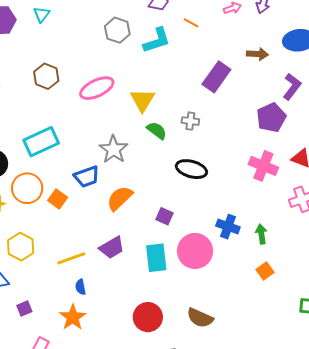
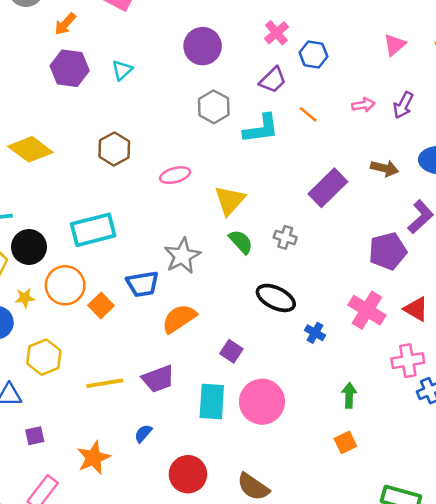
pink ellipse: (97, 88) -> (175, 175), size x0.7
blue cross: (228, 227) -> (315, 333), moved, size x0.7
blue semicircle: (80, 287) -> (143, 433), moved, turned 42

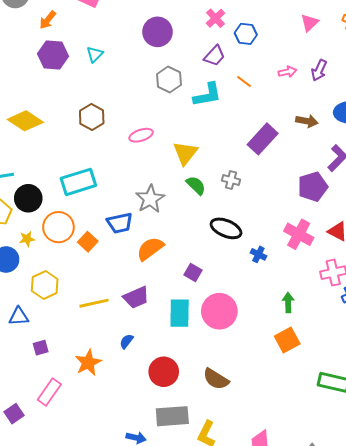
orange square: (345, 442) -> (287, 340), size x1.4

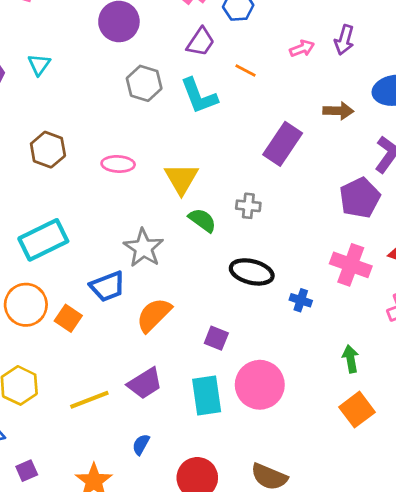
cyan L-shape: (207, 95) -> (199, 96), turned 88
pink ellipse: (141, 135) -> (118, 164), turned 30

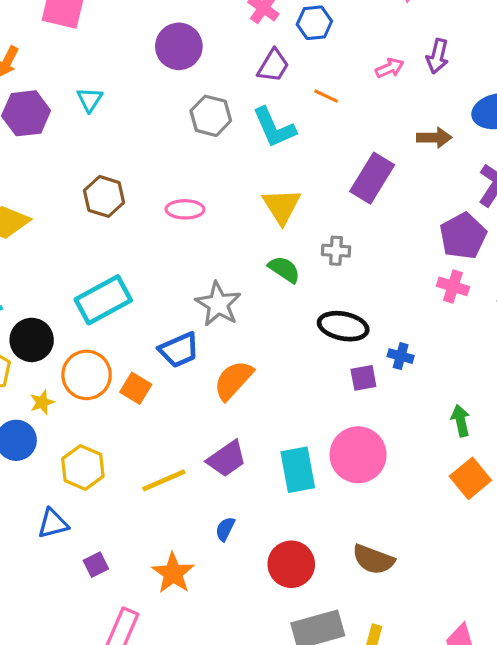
yellow triangle: (181, 179) -> (282, 206), moved
pink cross: (351, 265) -> (453, 286), moved, size x0.7
purple square: (216, 338) -> (363, 378), moved, turned -30

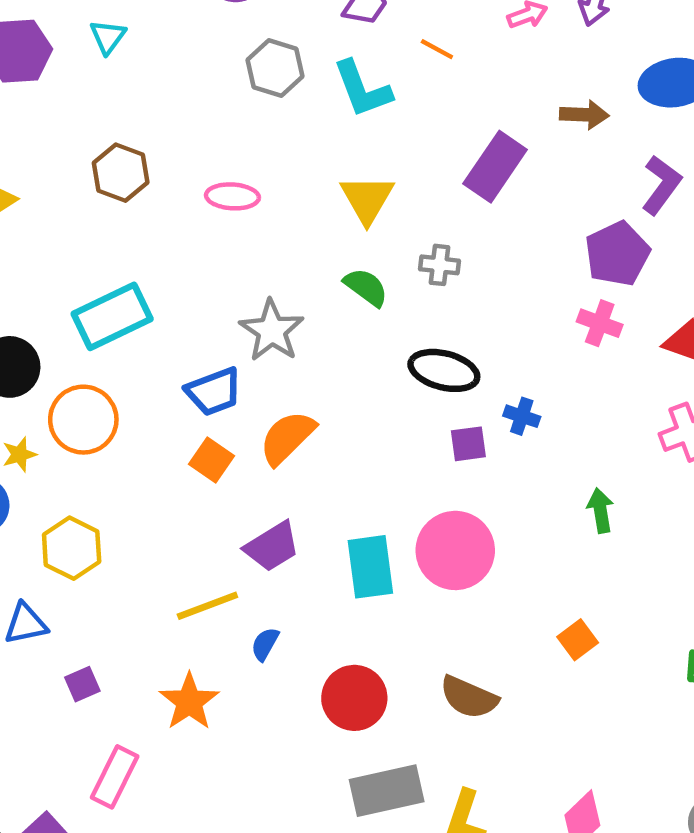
orange square: (136, 388) -> (212, 460), moved
orange square: (470, 478) -> (578, 640), moved, size x0.7
yellow line: (164, 480) -> (207, 606), moved

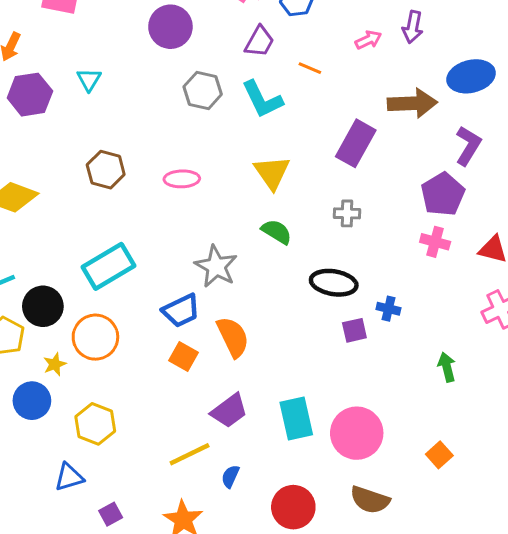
brown arrow: (584, 115) -> (412, 103), size x1.5
gray cross: (439, 265) -> (347, 213), moved
orange semicircle: (287, 438) -> (233, 337), turned 114
pink circle: (455, 550) -> (357, 433), moved

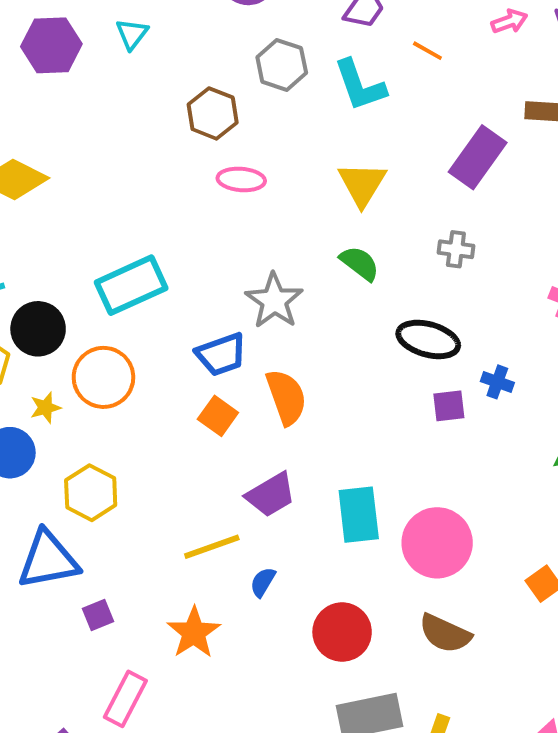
brown hexagon: (106, 170) -> (213, 113), moved
blue triangle: (69, 477) -> (48, 560), size x1.6

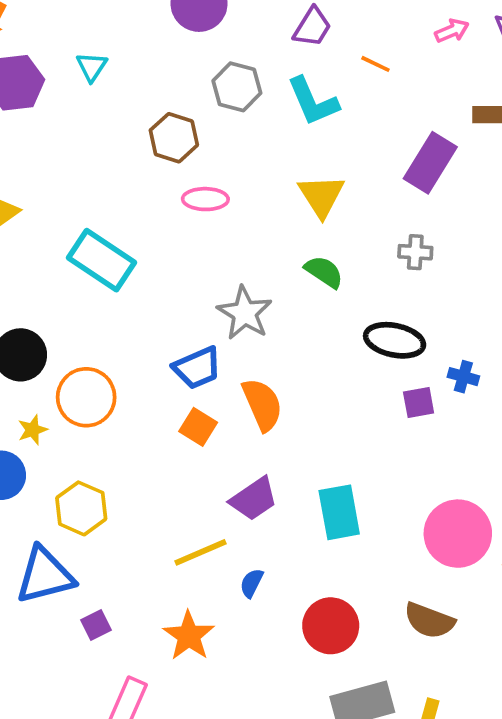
cyan rectangle: (131, 285) -> (102, 260), moved, turned 62
pink circle: (437, 543) -> (458, 534), moved

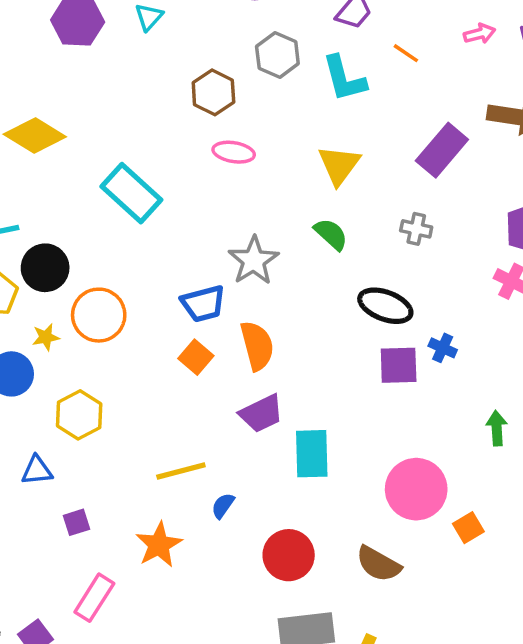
purple square: (419, 402) -> (399, 365), size x1.4
purple trapezoid: (254, 499) -> (261, 414), moved
blue triangle: (45, 575) -> (37, 470), size x0.6

